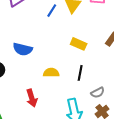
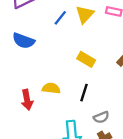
blue semicircle: (23, 49) -> (23, 41), moved
red arrow: (32, 98) -> (27, 100), moved

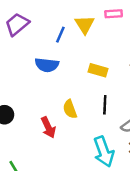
blue semicircle: (23, 41) -> (47, 65), moved
yellow semicircle: (51, 88) -> (70, 109), turned -102

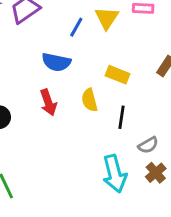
yellow semicircle: (70, 109) -> (89, 100), moved
red arrow: (48, 127) -> (48, 102), moved

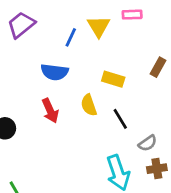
black line: (121, 117) -> (120, 119), turned -35
brown cross: (156, 173) -> (157, 169), turned 36

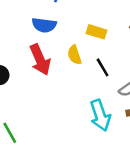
red arrow: (50, 111) -> (40, 60), size x1.4

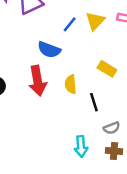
yellow rectangle: (96, 32) -> (107, 69), moved
cyan arrow: (100, 115) -> (81, 146), size x0.7

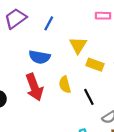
yellow triangle: (95, 21) -> (78, 45), moved
blue line: (70, 24) -> (49, 23), moved

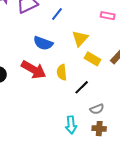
red arrow: (34, 87) -> (34, 70), turned -50
black line: (89, 97) -> (82, 87), turned 63

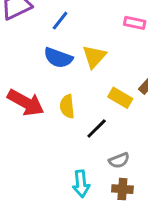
blue semicircle: (43, 43) -> (58, 58), moved
yellow rectangle: (92, 59) -> (120, 98), moved

